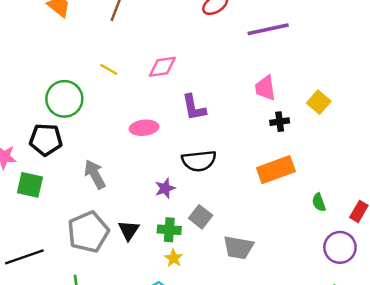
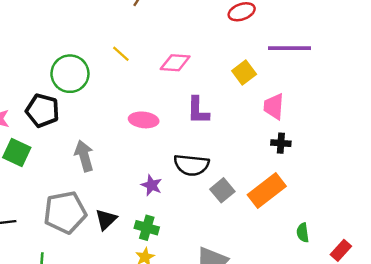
yellow square: (319, 102) -> (244, 73), moved
orange rectangle: (276, 170) -> (267, 191), turned -30
purple star: (165, 188) -> (152, 185), turned 30
gray square: (201, 217) -> (222, 190), moved

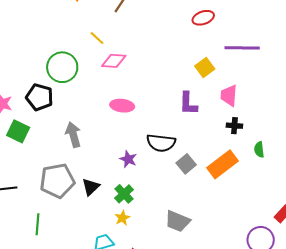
yellow line: (121, 54) -> (97, 38), moved
pink diamond: (175, 63) -> (114, 61), moved
purple L-shape: (198, 110) -> (188, 103), moved
green cross: (147, 228) -> (124, 194), turned 30
green semicircle: (303, 233) -> (259, 150), moved

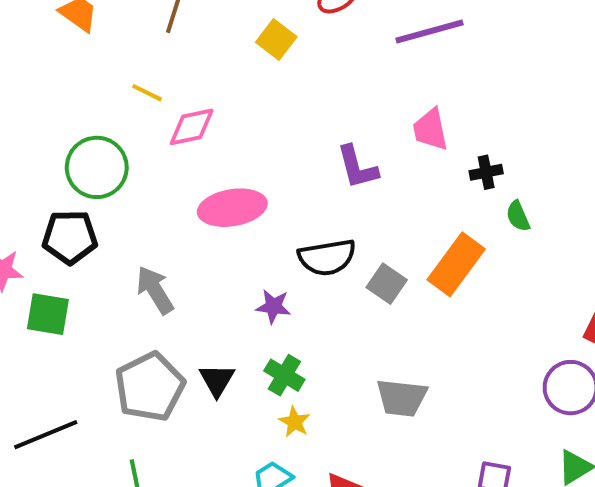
yellow square: (205, 68) -> (276, 40), moved
pink ellipse: (122, 106) -> (232, 208), size x1.4
black cross: (234, 126) -> (486, 172), moved

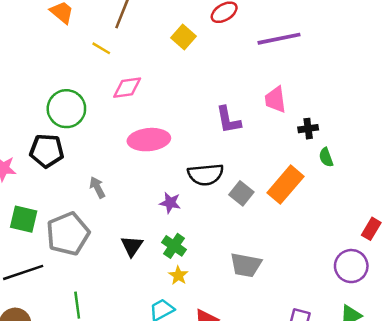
yellow line: (147, 93) -> (101, 48), moved
gray arrow: (155, 290) -> (97, 187), size x0.7
green square: (48, 314) -> (24, 219), moved
gray pentagon: (150, 387) -> (68, 234), moved

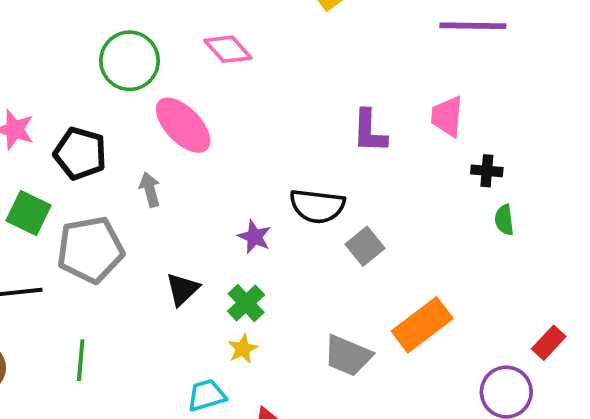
pink diamond: (127, 88) -> (228, 49), turned 44
pink ellipse: (149, 140) -> (183, 125), moved, turned 39
black pentagon: (47, 151) -> (80, 153), moved
orange rectangle: (286, 185) -> (422, 325), moved

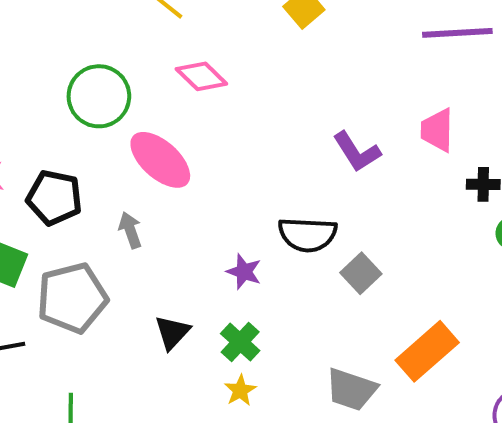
purple L-shape: (369, 131) -> (357, 152), turned -30

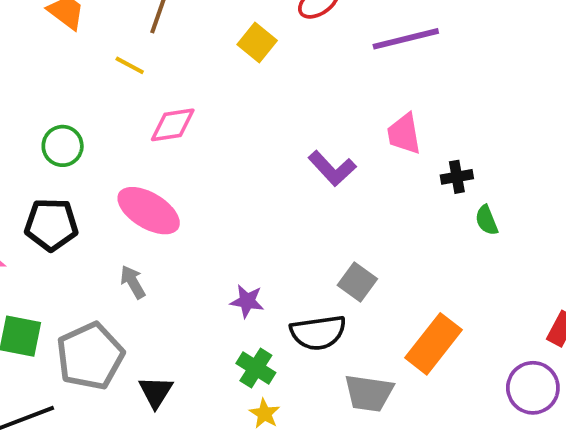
pink diamond: (201, 76) -> (173, 125), turned -42
green circle: (99, 96) -> (63, 146), moved, size x0.7
black pentagon: (54, 198) -> (51, 225), moved
black semicircle: (308, 235) -> (318, 333), moved
black triangle: (172, 332) -> (156, 392), moved

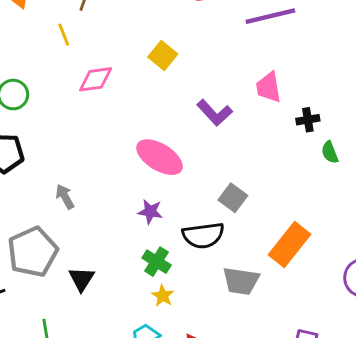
yellow square: (257, 43) -> (163, 56), moved
yellow line: (130, 65) -> (64, 35), turned 40
pink ellipse: (149, 211) -> (160, 157), moved

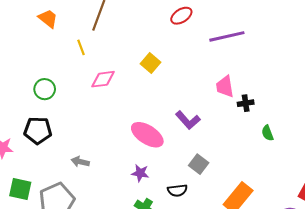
purple L-shape: (215, 113) -> (188, 120), moved
black cross: (308, 120) -> (246, 103), moved
gray arrow: (65, 197) -> (80, 162), turned -48
black semicircle: (203, 235) -> (177, 190), size x0.7

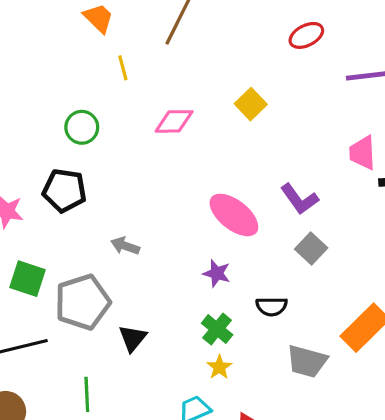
yellow line: (81, 47) -> (123, 68), moved
gray square: (199, 164) -> (311, 248), moved

